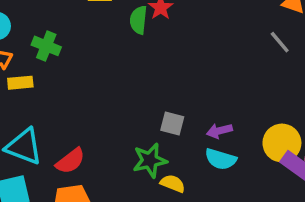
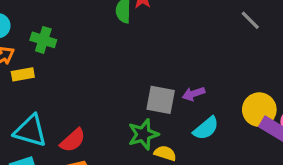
gray square: (172, 123) -> (161, 100), size x1.4
purple arrow: (219, 131) -> (194, 94), moved
cyan semicircle: (221, 159) -> (206, 128), turned -52

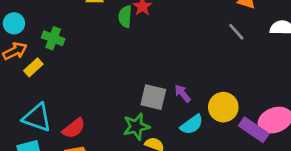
yellow rectangle: (23, 74) -> (33, 67), turned -36
purple arrow: (194, 94) -> (183, 93), turned 66
yellow circle: (259, 110) -> (223, 107), moved

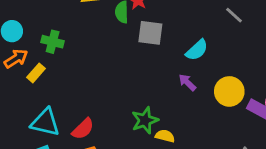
gray square: (153, 97) -> (150, 33), moved
cyan semicircle: (192, 125) -> (197, 50), moved

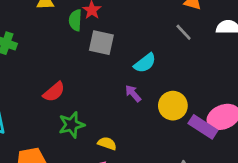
green star: (145, 120) -> (72, 125), moved
red semicircle: (83, 129) -> (54, 92), moved

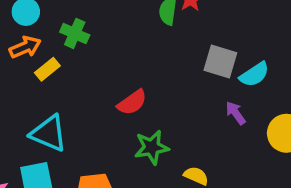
gray square: (101, 43) -> (220, 62), moved

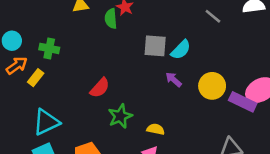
cyan triangle: (49, 133) -> (46, 122), turned -36

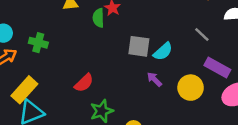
gray line: (213, 16) -> (202, 35), moved
yellow rectangle: (36, 78) -> (24, 90), moved, size x1.6
purple rectangle: (243, 102) -> (217, 67), moved

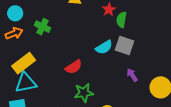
green semicircle: (98, 18) -> (121, 20), moved
cyan semicircle: (163, 51) -> (104, 47), moved

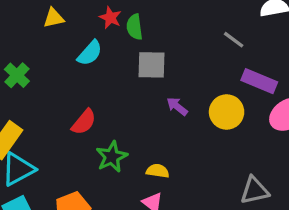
green cross: (42, 27) -> (17, 75), turned 35
cyan semicircle: (104, 47) -> (90, 53), moved

